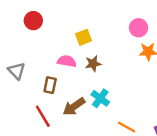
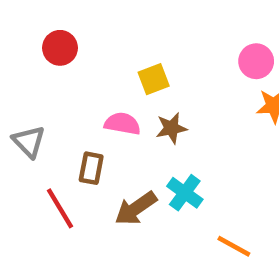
red line: (43, 116) -> (60, 208), moved

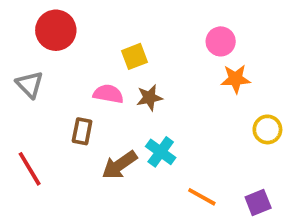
red circle: (60, 48) -> (56, 30), size x1.4
gray triangle: (29, 141) -> (30, 85), moved
red line: (60, 208) -> (30, 169), moved

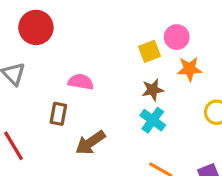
yellow square: (134, 56) -> (150, 51), moved
brown star: (149, 98) -> (153, 90), moved
cyan cross: (161, 152) -> (153, 120), moved

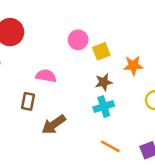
pink circle: (177, 37) -> (78, 40), moved
cyan cross: (153, 120) -> (104, 107), turned 36

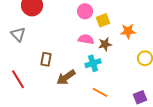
pink semicircle: (46, 76) -> (86, 39), moved
cyan cross: (104, 107) -> (93, 63), moved
orange line: (110, 146) -> (100, 92), moved

